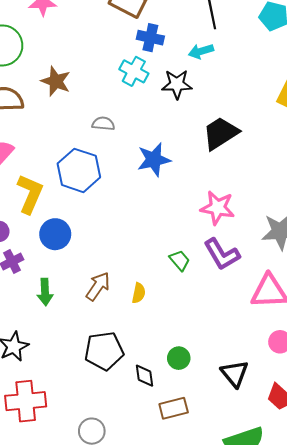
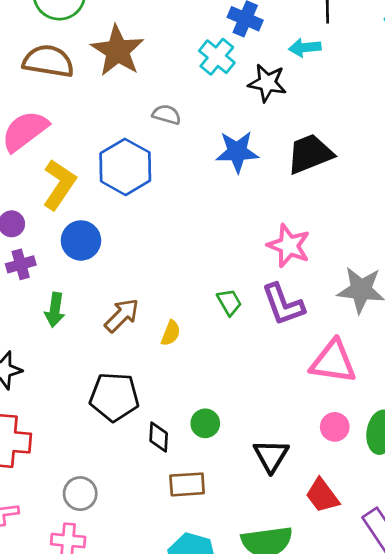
brown star: (56, 81) -> (117, 51), size x1.4
blue star: (154, 160) -> (237, 152), moved

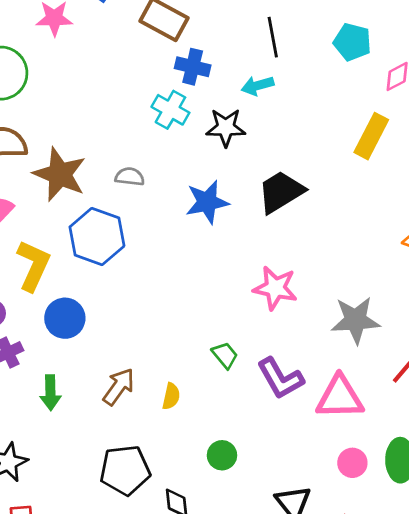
brown star: (117, 51) -> (60, 174), moved
purple L-shape: (283, 304) -> (280, 378), moved
green circle: (205, 423) -> (222, 455), moved

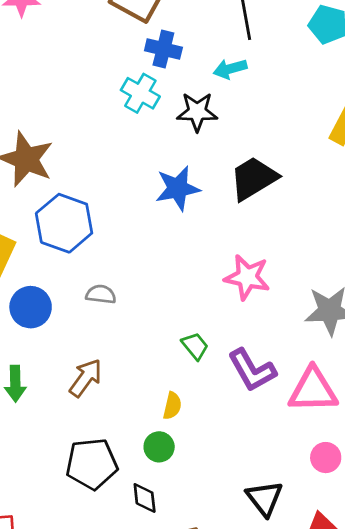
gray semicircle: (130, 177) -> (101, 294), moved
yellow semicircle: (171, 396) -> (172, 406), moved
green circle: (222, 455) -> (159, 447), moved

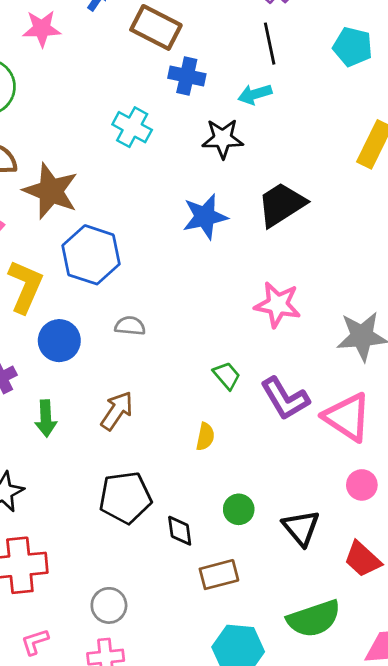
cyan cross: (140, 93) -> (132, 127), moved
pink triangle: (313, 390) -> (347, 417), turned 36
green circle: (159, 447) -> (239, 509), moved

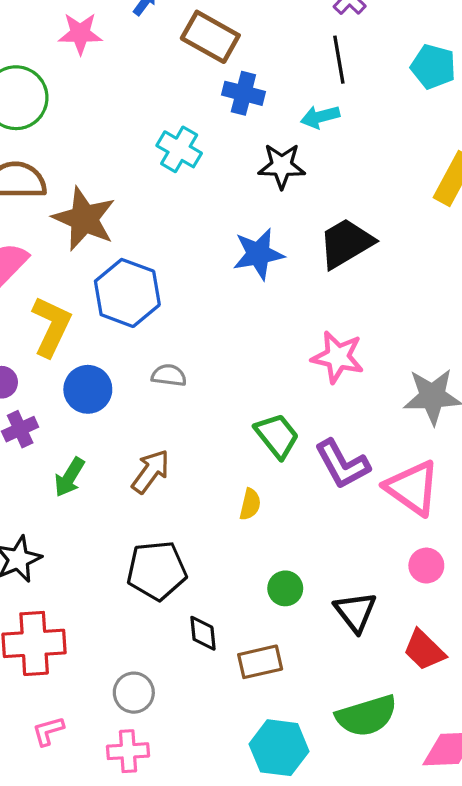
green trapezoid: (227, 376) -> (277, 436), size x1.4
green arrow: (46, 418) -> (69, 477), turned 32
black diamond: (180, 531) -> (203, 633), moved

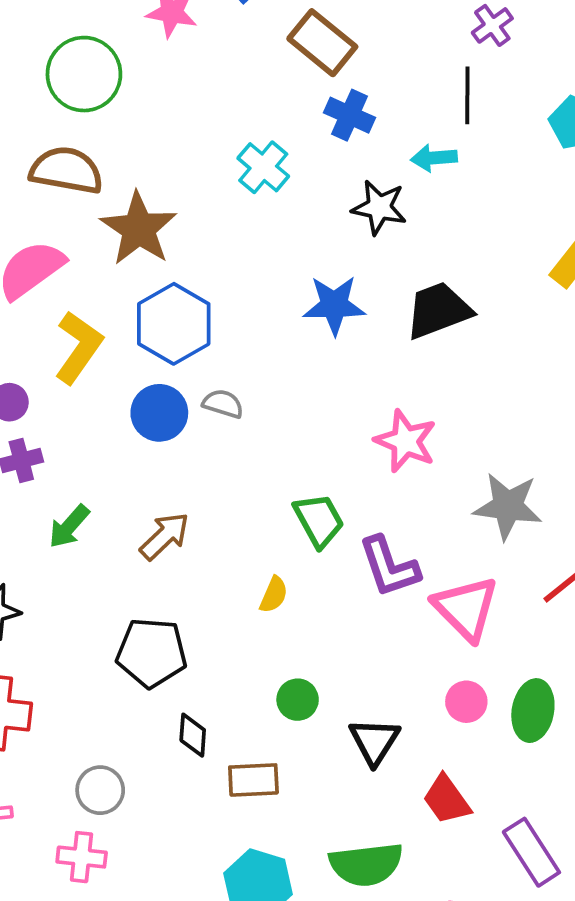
gray semicircle: (169, 375) -> (223, 404), moved
blue circle: (88, 389) -> (159, 413), moved

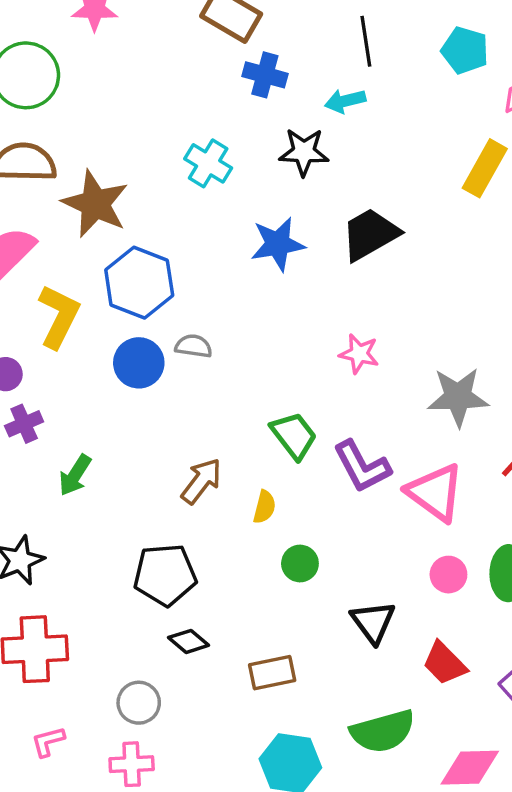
cyan cross: (263, 167) -> (208, 163), moved
pink star: (406, 441) -> (359, 354), size x0.7
brown arrow: (165, 536) -> (201, 481), moved
green circle: (298, 700) -> (300, 564), moved
black diamond: (193, 735) -> (189, 641), moved, turned -45

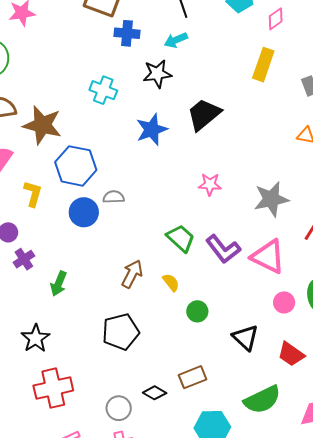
yellow L-shape: (59, 316) -> (33, 194), size x0.7
yellow semicircle: (264, 507) -> (171, 282), turned -42
black diamond: (189, 641) -> (155, 393), moved

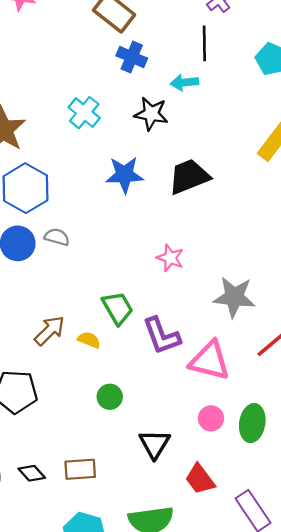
pink triangle: (268, 257) -> (210, 361), turned -30
yellow semicircle: (171, 282) -> (89, 340), moved, turned -48

